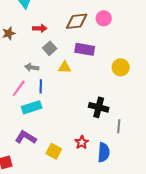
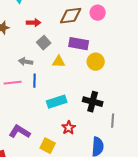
yellow circle: (121, 67) -> (96, 62), moved
pink line: (19, 88) -> (13, 83), turned 48
cyan rectangle: (32, 107) -> (57, 102), moved
red star: (82, 142) -> (69, 128), moved

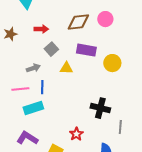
gray arrow: (26, 62) -> (33, 68), turned 152
yellow circle: (96, 62) -> (112, 63), moved
cyan rectangle: (57, 102) -> (33, 108), moved

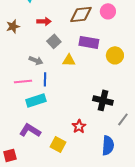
gray arrow: (33, 68) -> (36, 60), turned 40
gray line: (120, 127) -> (123, 119), turned 32

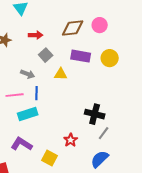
yellow circle: (115, 55) -> (110, 58), moved
gray line: (123, 119) -> (104, 133), moved
blue semicircle: (108, 145) -> (100, 159), turned -138

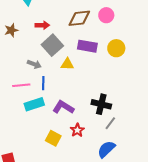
gray square: (46, 55) -> (52, 45), size x1.5
purple L-shape: (22, 144) -> (63, 107), moved
yellow square: (50, 158) -> (53, 138), moved

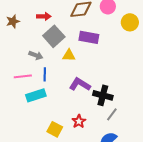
yellow circle: (116, 48) -> (130, 22), moved
purple L-shape: (63, 107) -> (80, 84), moved

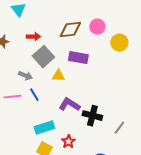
blue line: (45, 74) -> (34, 95), turned -32
cyan rectangle: (36, 95) -> (44, 128), moved
gray line: (112, 114) -> (119, 128), moved

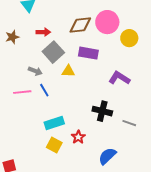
pink circle: (97, 27) -> (107, 22), size x1.5
purple L-shape: (69, 105) -> (119, 78), moved
gray line: (119, 128) -> (129, 123), turned 72

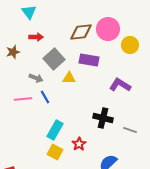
red arrow: (43, 32) -> (36, 37), moved
brown star: (12, 37) -> (13, 52), moved
cyan rectangle: (54, 123) -> (55, 130), turned -42

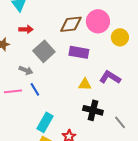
yellow triangle: (69, 78) -> (85, 84), moved
gray line: (130, 130) -> (120, 122), turned 32

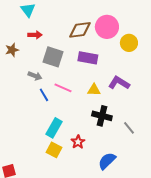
gray square: (44, 51) -> (53, 57), turned -30
pink line: (13, 91) -> (63, 88), moved, turned 30

